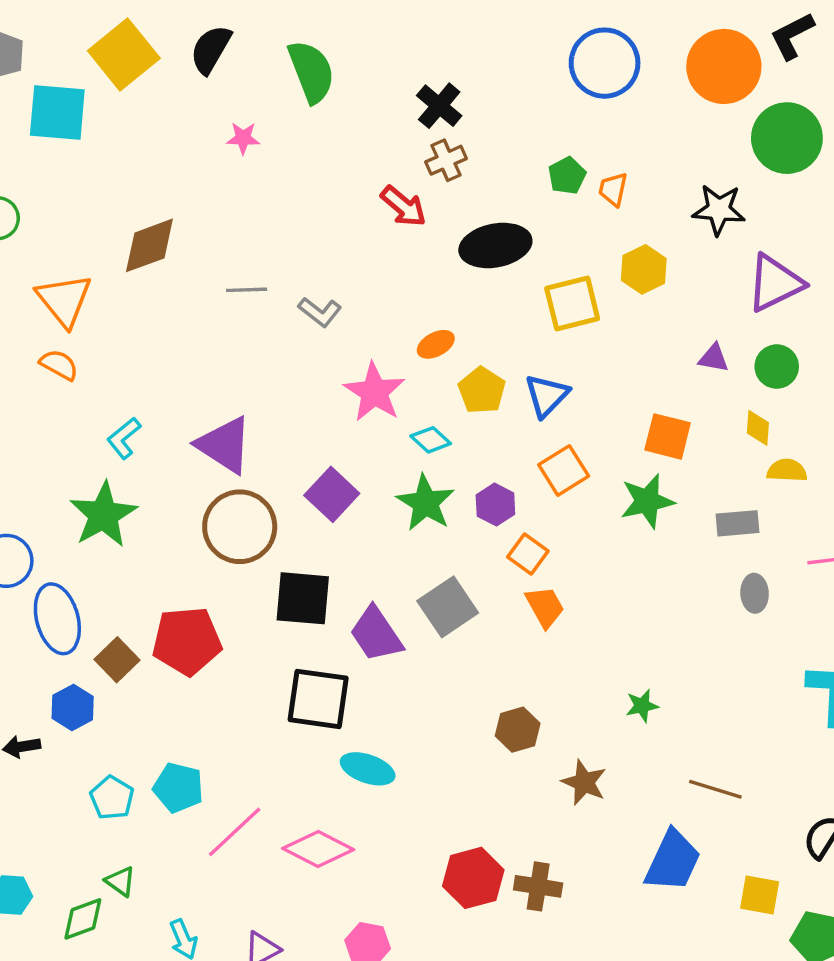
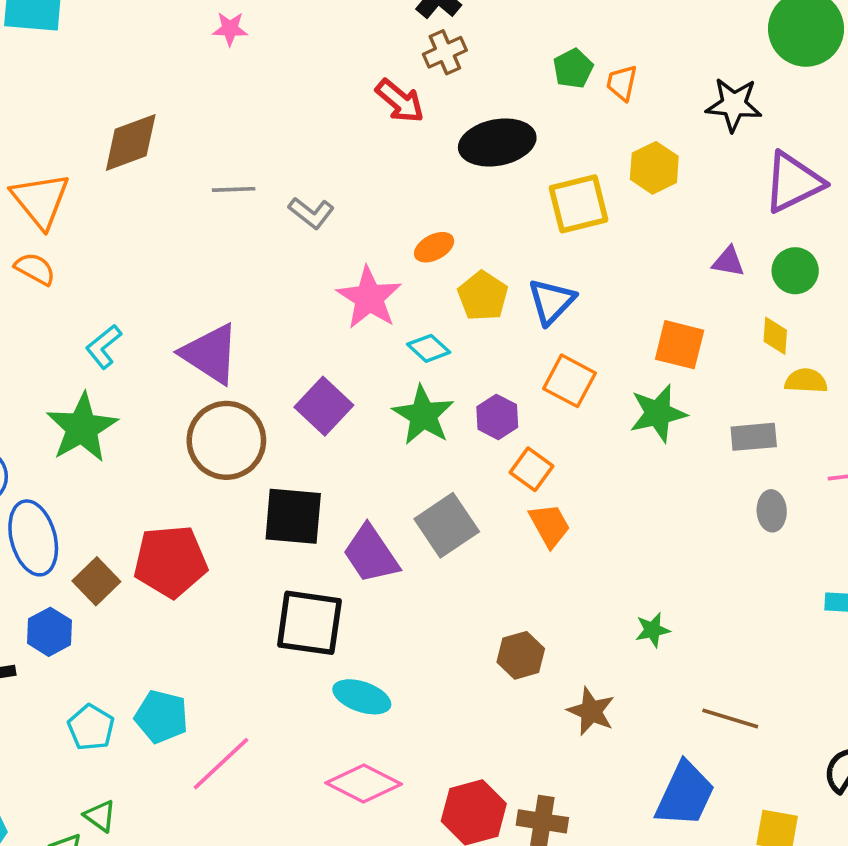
orange square: (564, 470) -> (569, 381), turned -30
pink diamond: (318, 849) -> (364, 783), moved

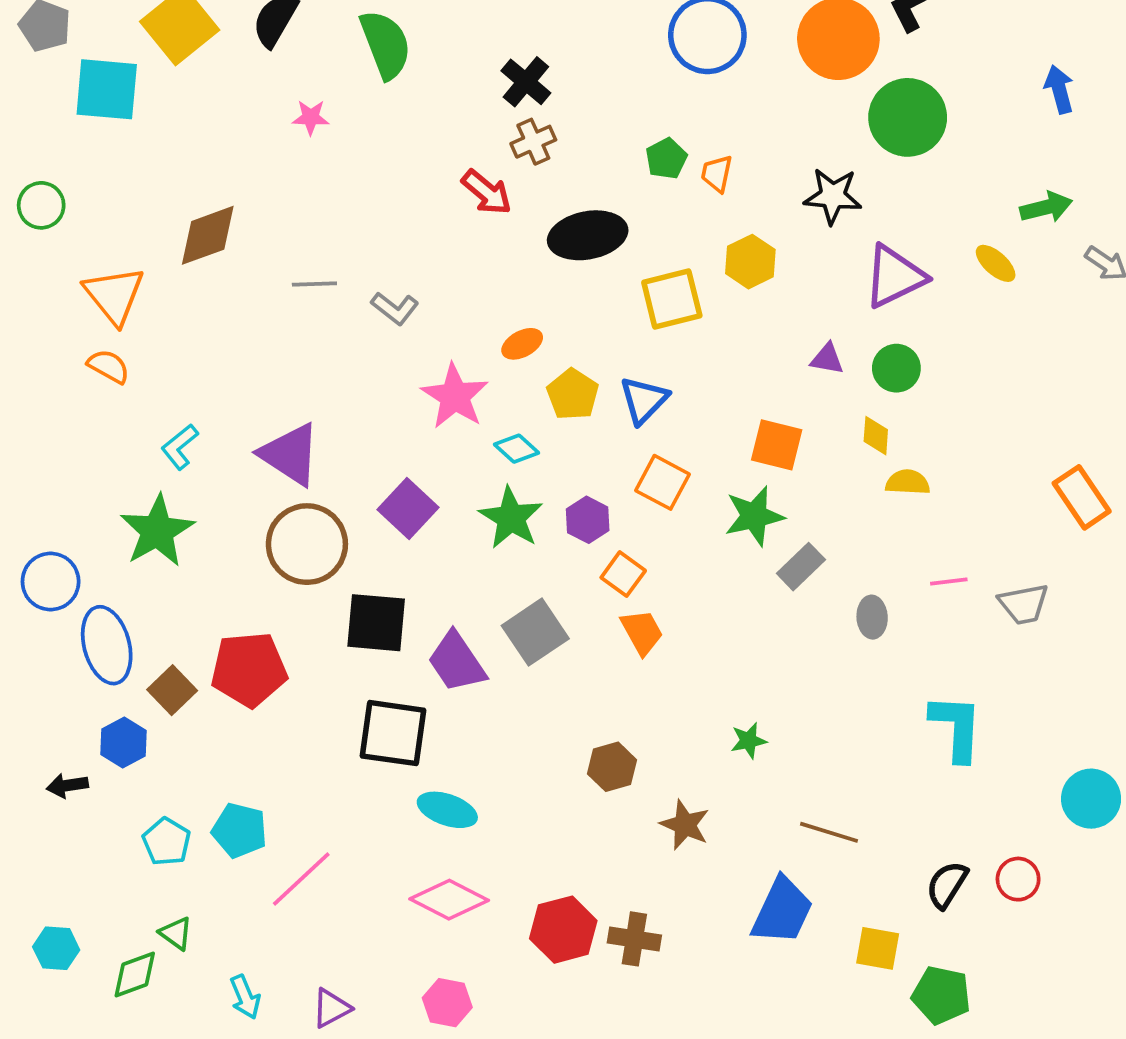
gray rectangle: (754, 437) -> (801, 567), moved, turned -39

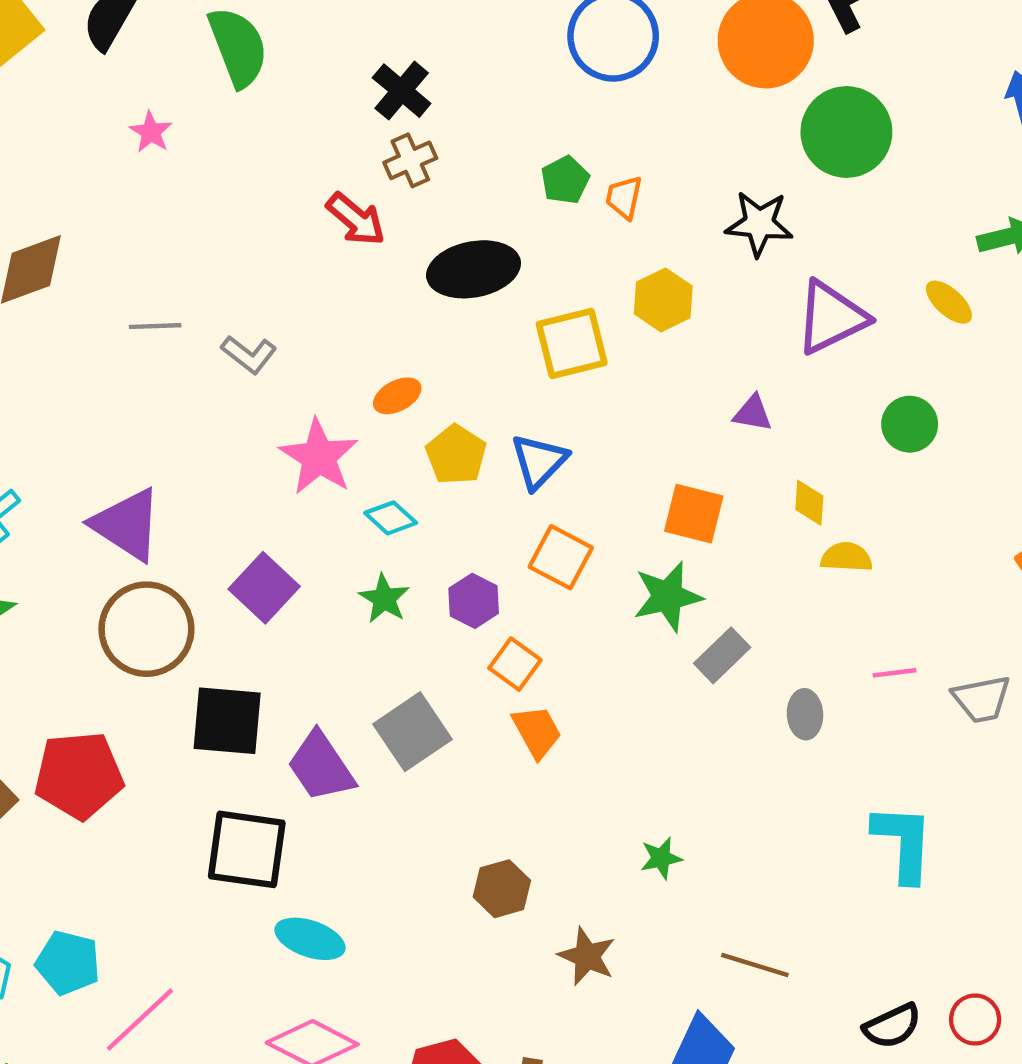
pink star: (311, 117) -> (151, 132), turned 30
green circle: (896, 368) -> (910, 424), moved
green star: (511, 518) -> (384, 599), size x0.7
black semicircle: (947, 885) -> (892, 1026), turned -147

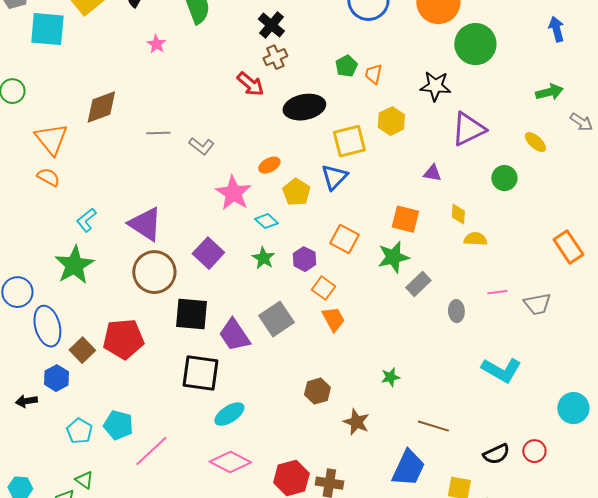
yellow ellipse: (949, 302) -> (535, 142), moved
blue triangle: (539, 461) -> (334, 177), moved
cyan L-shape: (903, 843) -> (501, 370), turned 117
cyan ellipse: (310, 939) -> (229, 414), turned -52

